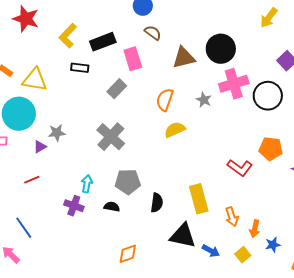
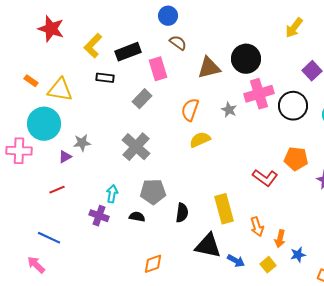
blue line: (24, 228) -> (49, 238), turned -30

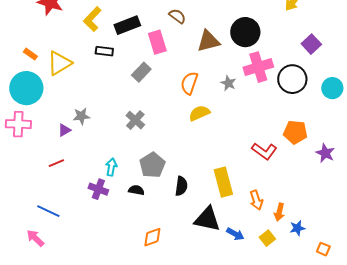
yellow triangle: (60, 90) -> (59, 63), turned -40
cyan circle: (44, 124) -> (26, 88), moved
gray cross: (136, 147) -> (135, 120), size x0.7
gray pentagon: (153, 192) -> (152, 165), turned -30

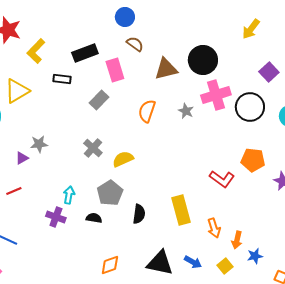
yellow L-shape: (92, 19) -> (36, 51), moved
yellow semicircle: (199, 113) -> (123, 159), moved
black triangle: (207, 219) -> (160, 263), moved

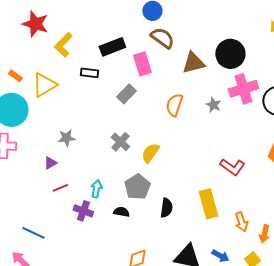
brown semicircle: (135, 44) -> (162, 38), size x1.4
purple triangle: (22, 158) -> (50, 163), moved
yellow semicircle: (123, 159) -> (150, 153), turned -30
red L-shape: (222, 179) -> (232, 167), moved
red line: (14, 191) -> (60, 188), moved

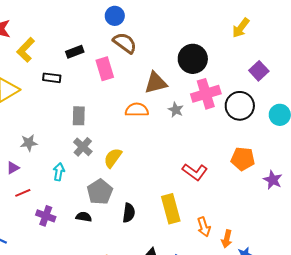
black rectangle: (112, 47) -> (75, 52), size x0.7
brown triangle: (193, 63) -> (156, 83), moved
gray rectangle: (126, 94) -> (79, 116), moved, turned -42
orange semicircle: (174, 105) -> (137, 110), turned 70
cyan arrow: (96, 189) -> (59, 172), moved

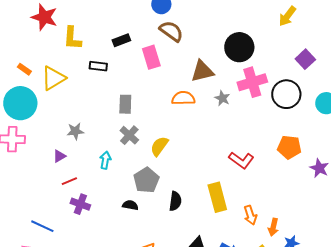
yellow L-shape: (26, 50) -> (72, 38), turned -40
purple cross: (46, 216) -> (80, 204), moved

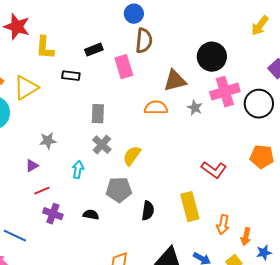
brown semicircle: (171, 31) -> (144, 41), turned 60
gray pentagon: (146, 180) -> (119, 190), turned 30
black semicircle: (130, 205) -> (91, 215), moved
orange arrow: (250, 215) -> (223, 225), turned 30

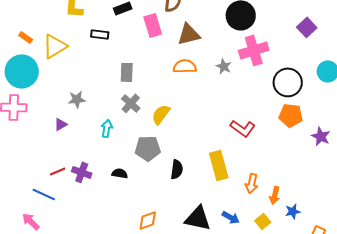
brown triangle: (175, 81) -> (189, 34), moved
black circle: (259, 104) -> (288, 82), moved
red line: (42, 191) -> (58, 171), moved

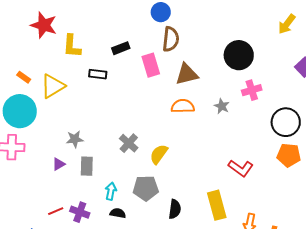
pink cross: (254, 50) -> (252, 90), size x0.7
gray rectangle: (127, 72) -> (87, 166), moved
cyan arrow: (107, 128) -> (111, 191), moved

